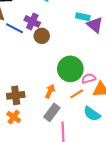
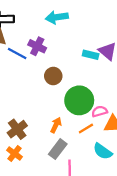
cyan rectangle: (83, 17) -> (91, 55), moved
brown circle: (42, 36) -> (53, 76), moved
brown cross: (16, 95) -> (17, 129), turned -30

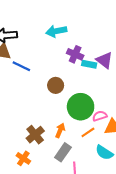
purple cross: (37, 46) -> (75, 54), moved
brown cross: (17, 129) -> (35, 135), moved

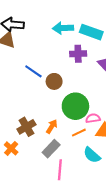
purple cross: (75, 54) -> (78, 54), turned -35
cyan rectangle: (89, 64) -> (91, 32), moved, size x1.5
blue line: (21, 66) -> (33, 71), moved

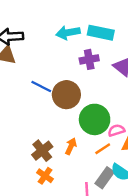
brown circle: (54, 81) -> (66, 95), size x1.5
orange cross: (11, 148) -> (45, 176), moved
gray rectangle: (51, 149) -> (105, 178), moved

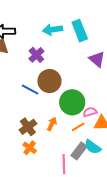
cyan rectangle: (101, 33) -> (80, 31), turned 55
purple cross: (89, 59) -> (36, 55), moved, turned -35
blue line: (41, 87) -> (30, 90), moved

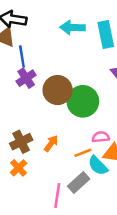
purple cross: (36, 55) -> (26, 78), moved
blue line: (30, 90) -> (22, 56), moved, turned 42
green circle: (72, 102) -> (83, 101), moved
cyan semicircle: (93, 147) -> (98, 166), moved

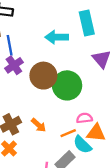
cyan arrow: (72, 27) -> (57, 37), moved
orange arrow: (51, 143) -> (39, 125), turned 98

